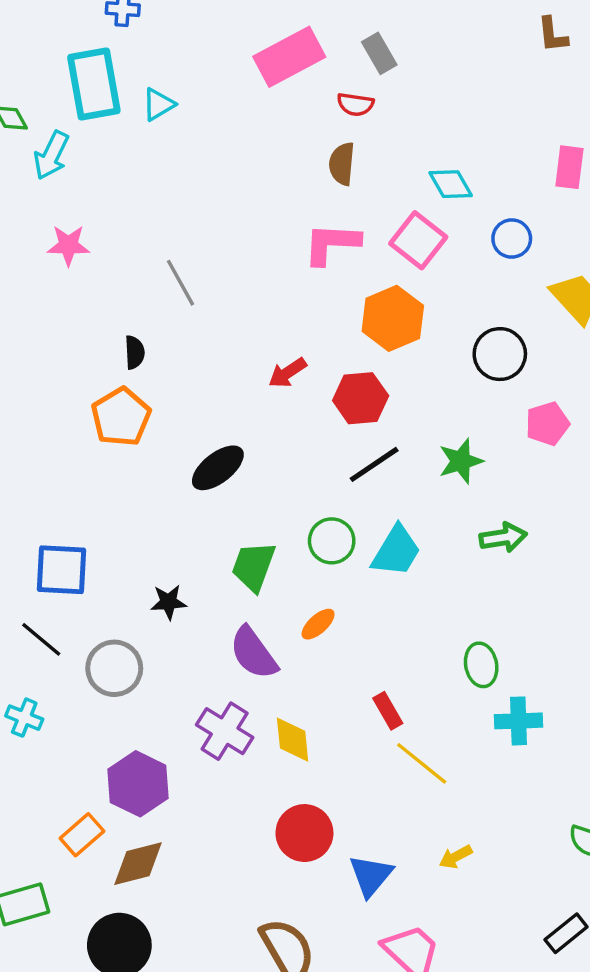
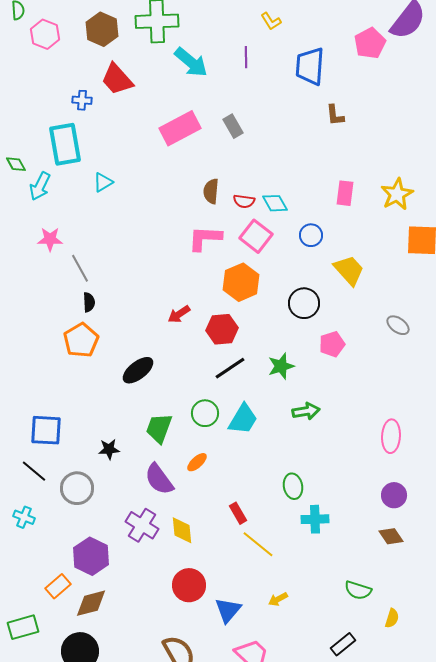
cyan triangle: (158, 104) -> (103, 182), moved
red semicircle: (355, 104) -> (244, 201), moved
gray line: (180, 283) -> (80, 268), moved

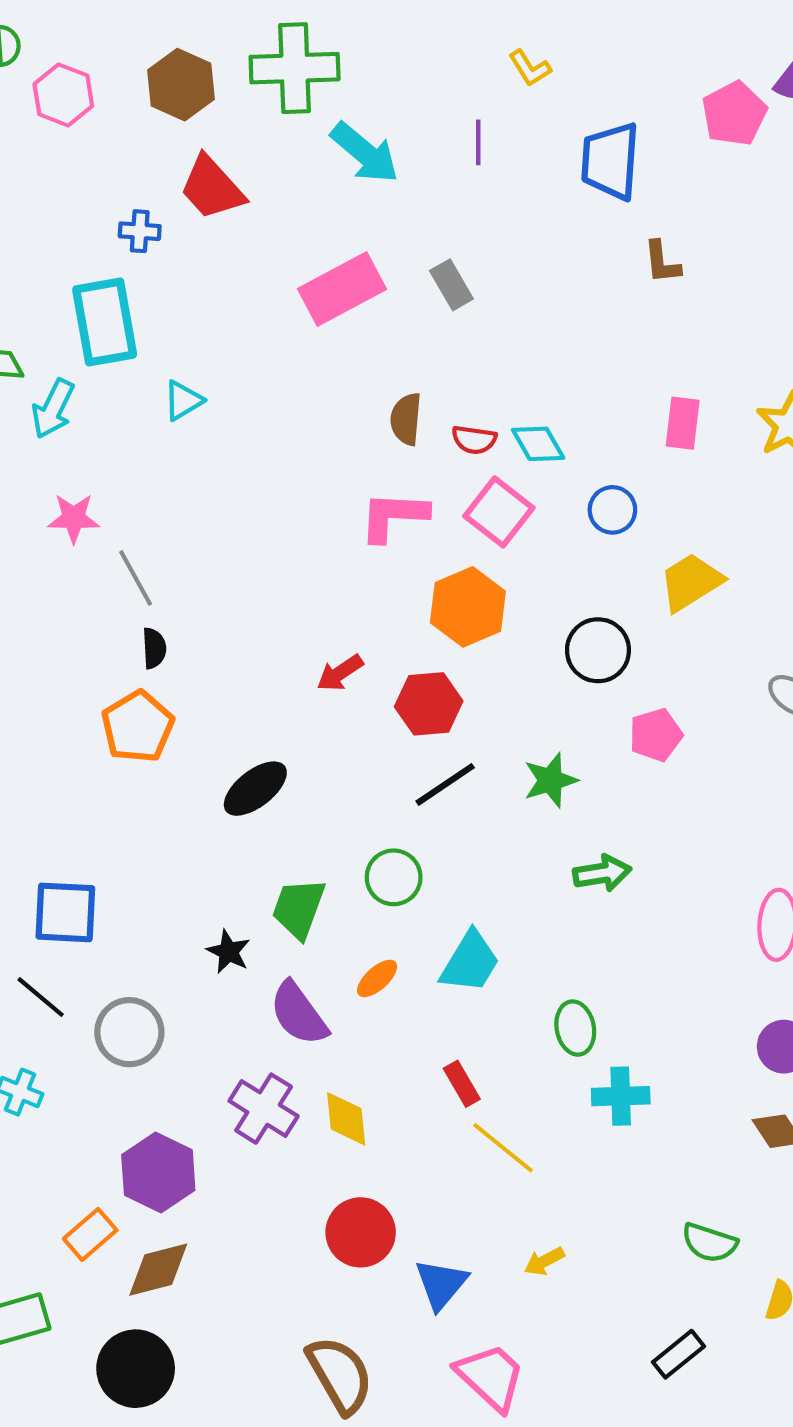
yellow trapezoid: (349, 270) -> (691, 582), turned -80
cyan trapezoid: (243, 419) -> (470, 962), moved
black star: (109, 449) -> (228, 952), moved, turned 30

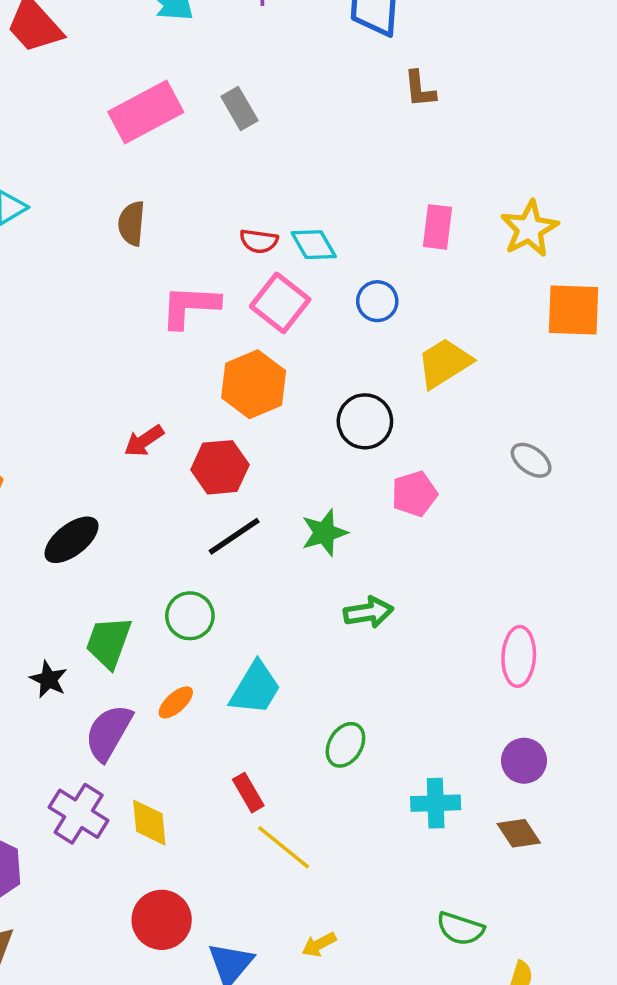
brown semicircle: (406, 419) -> (132, 223), moved
purple semicircle: (299, 1014) -> (109, 732), turned 66
green ellipse: (575, 1028) -> (345, 745), turned 42
cyan cross: (621, 1096) -> (436, 803), moved

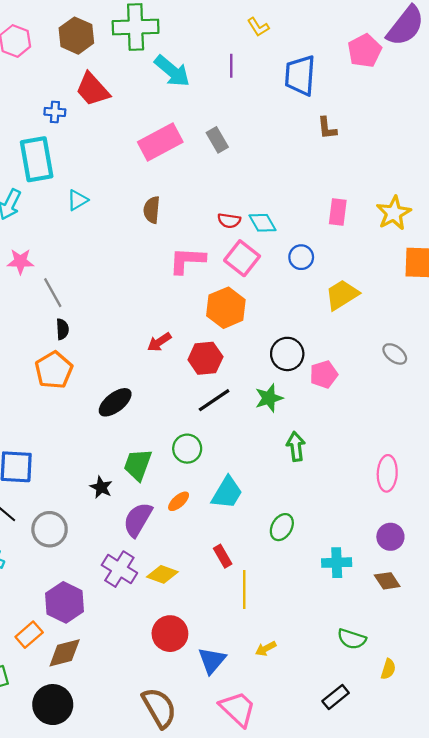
black circle: (365, 421) -> (287, 354), moved
green arrow: (368, 612) -> (296, 446), turned -88
yellow diamond: (149, 823) -> (162, 574), turned -64
yellow line: (284, 847) -> (244, 589), turned 51

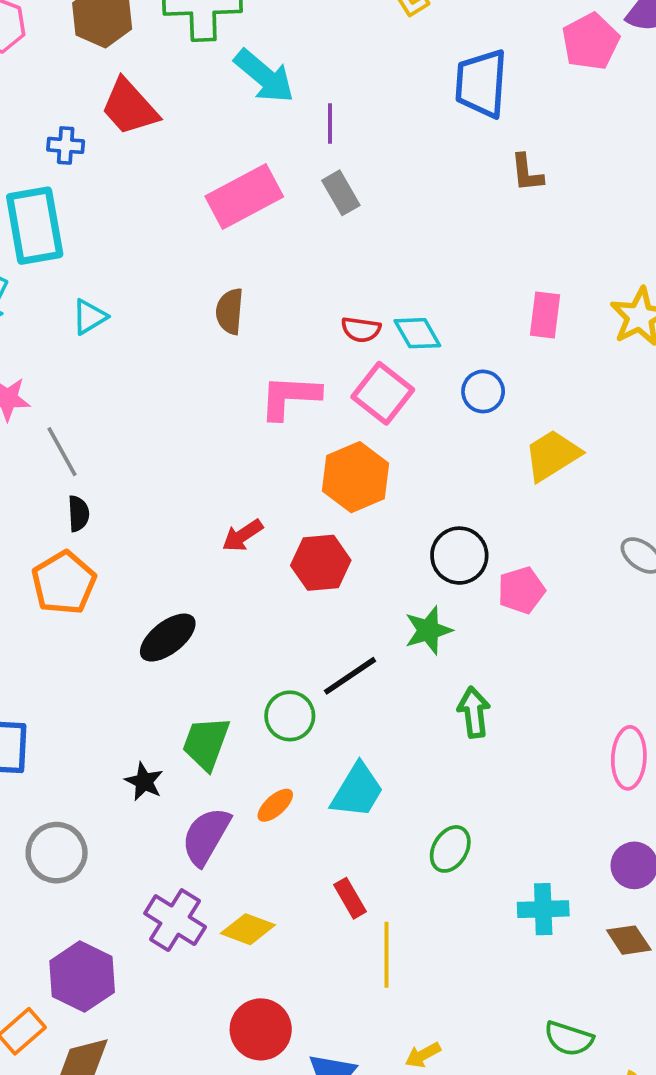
purple line: (231, 66) -> (330, 124), moved
cyan triangle: (77, 200) -> (89, 317), moved
black line: (214, 400) -> (350, 676), moved

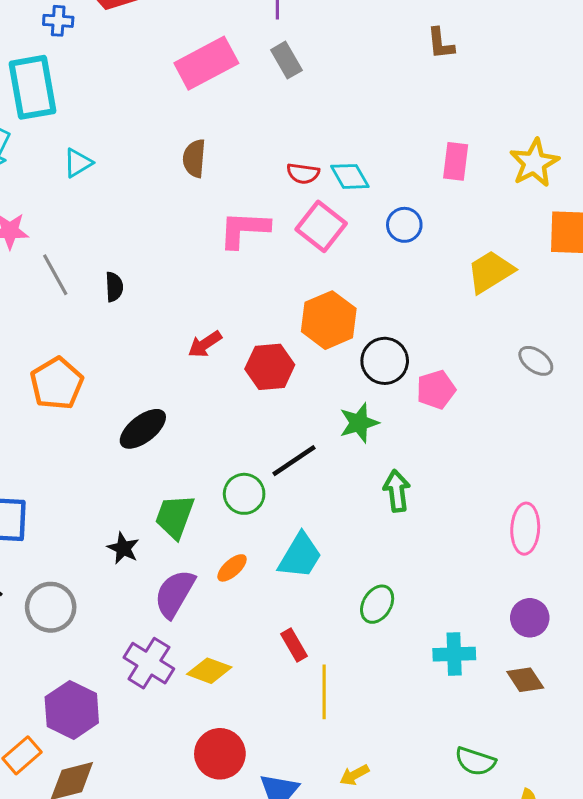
yellow trapezoid: (552, 455) -> (490, 272), moved
orange hexagon: (355, 477) -> (329, 320), moved
black semicircle: (78, 514) -> (114, 287), moved

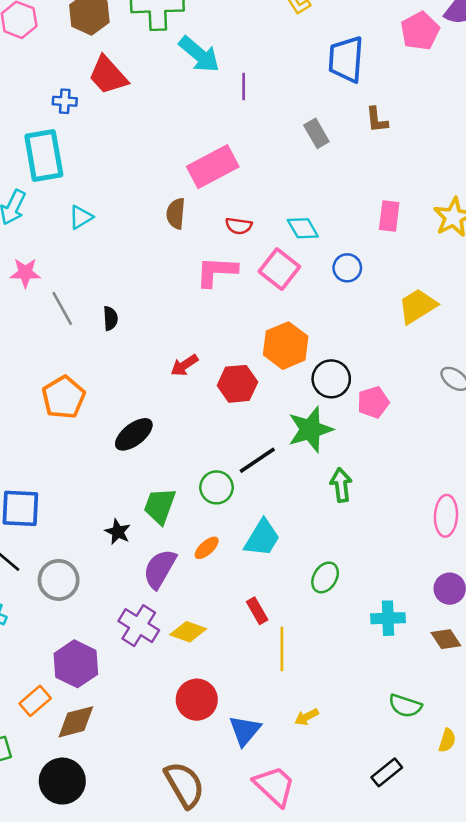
gray rectangle: (286, 60) -> (316, 133), moved
pink rectangle: (206, 63) -> (213, 167), moved
red semicircle: (303, 173) -> (239, 226), moved
green star: (359, 423) -> (310, 429), size x1.4

